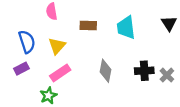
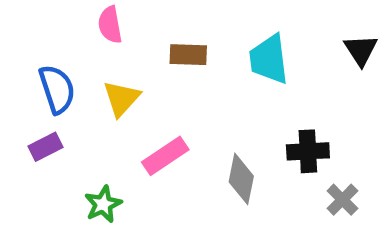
gray diamond: (105, 71) -> (241, 179), moved
pink rectangle: (60, 73) -> (165, 156), moved
gray cross: (167, 75) -> (342, 200), moved

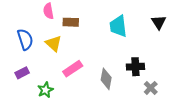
brown rectangle: (188, 55) -> (71, 22), moved
yellow triangle: (121, 98) -> (54, 43), turned -30
purple rectangle: (46, 147) -> (22, 73), moved

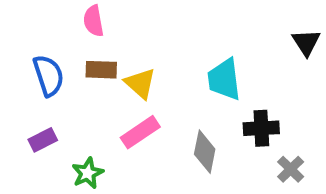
brown rectangle: (71, 22) -> (101, 70), moved
cyan trapezoid: (118, 26) -> (224, 79), moved
yellow triangle: (54, 43) -> (140, 83), moved

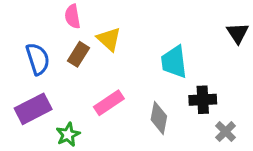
brown rectangle: (101, 70) -> (79, 54), turned -60
yellow triangle: (140, 83) -> (109, 39), moved
purple rectangle: (43, 140) -> (33, 109), size x1.6

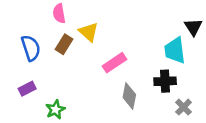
cyan trapezoid: (174, 62) -> (175, 50), moved
pink rectangle: (109, 103) -> (115, 63), moved
purple rectangle: (33, 109) -> (27, 89), size x0.6

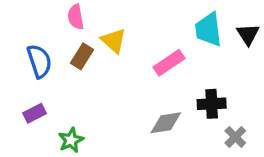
cyan trapezoid: (175, 50) -> (208, 30), moved
pink rectangle: (115, 63) -> (169, 63), moved
gray diamond: (129, 96) -> (166, 123), turned 70

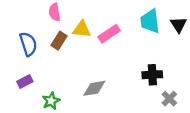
yellow triangle: (114, 41) -> (82, 29), turned -36
pink rectangle: (169, 63) -> (109, 34), moved
gray diamond: (166, 123) -> (94, 88), moved

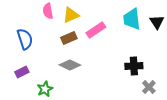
yellow triangle: (82, 29) -> (71, 15), moved, turned -30
brown rectangle: (59, 41) -> (69, 38), moved, turned 35
gray diamond: (94, 88) -> (70, 65), moved, turned 35

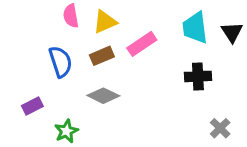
blue semicircle: (25, 39) -> (60, 62), moved
black cross: (134, 66) -> (198, 76), moved

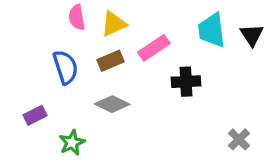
black cross: (198, 76) -> (186, 82), moved

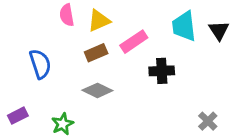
blue semicircle: (66, 67) -> (40, 64), moved
purple rectangle: (35, 115) -> (18, 116), moved

